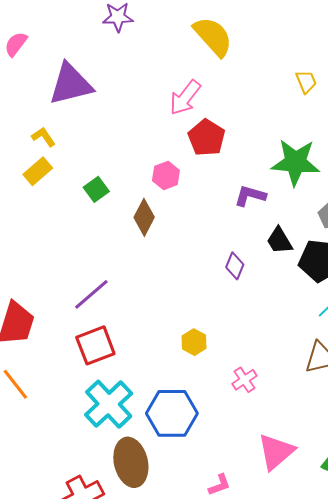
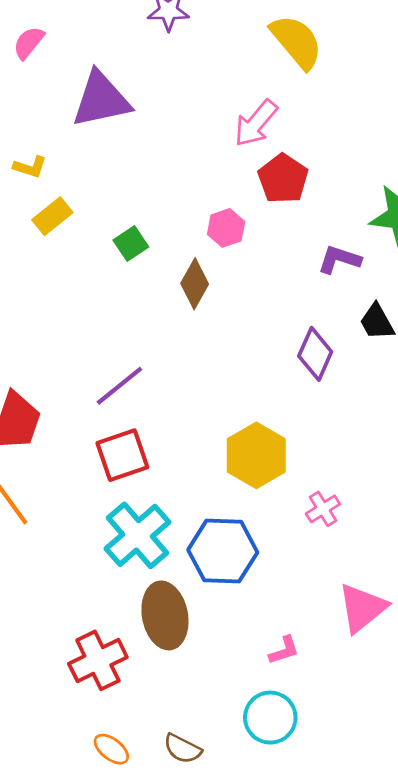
yellow L-shape: (44, 137) -> (30, 167), moved, turned 140
purple diamond: (235, 266) -> (315, 354), size x1.4
yellow hexagon: (194, 342) -> (256, 455), size x1.8

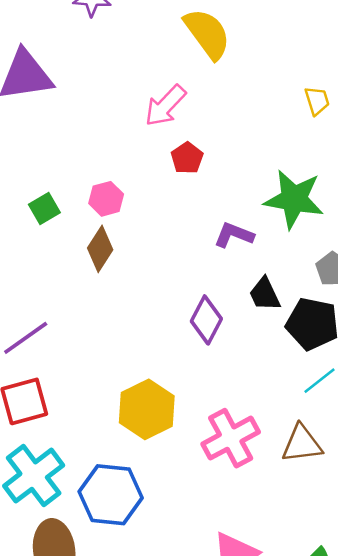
red pentagon: (283, 179) -> (187, 158), size x0.7
pink hexagon: (226, 228) -> (106, 199), moved
pink cross: (323, 509) -> (231, 438), moved, size x1.8

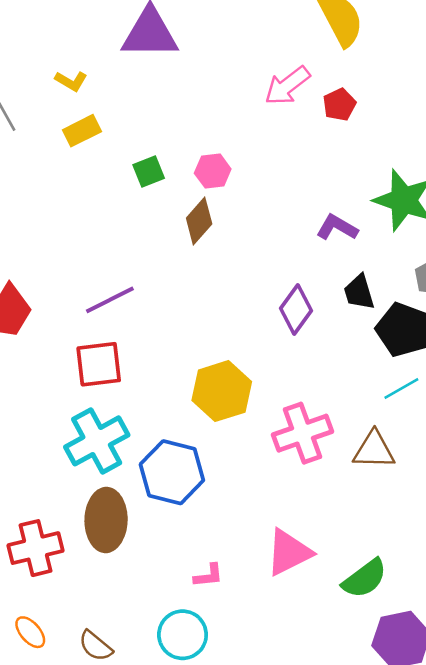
red pentagon: (187, 158) -> (339, 105), moved

